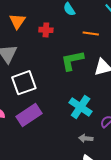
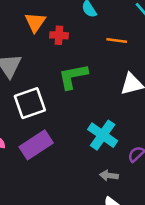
orange triangle: (17, 21) -> (35, 22), moved
green L-shape: (72, 60) -> (73, 76), moved

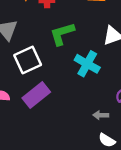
cyan cross: (103, 135) -> (87, 64), moved

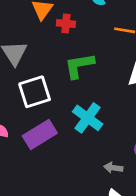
cyan cross: (87, 64) -> (88, 118), moved

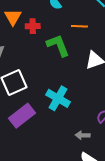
green L-shape: (79, 66) -> (58, 45), moved, turned 85

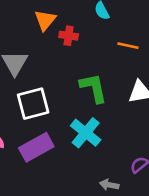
green L-shape: (58, 45) -> (93, 88), moved

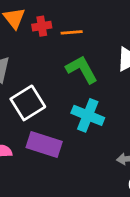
orange line: (128, 46) -> (72, 32), moved
purple rectangle: (36, 147) -> (44, 144), turned 64

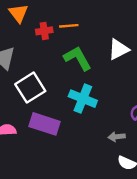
red cross: (42, 26) -> (44, 31), moved

